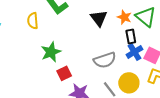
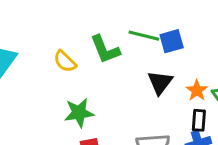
yellow semicircle: (33, 21) -> (65, 61), turned -56

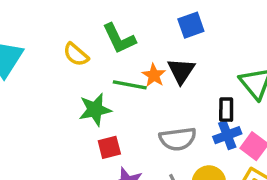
green line: (144, 36) -> (130, 85), moved
orange star: (197, 90) -> (154, 75), moved

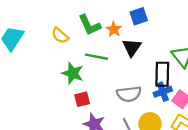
orange star: (154, 75) -> (114, 29), moved
green star: (95, 110) -> (73, 73), turned 30
black rectangle: (226, 110) -> (162, 74), size x1.5

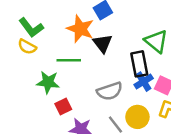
green L-shape: (90, 25) -> (31, 28), moved
orange star: (114, 29) -> (80, 29), size x1.6

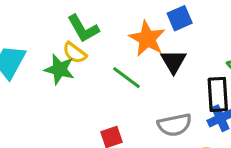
green line: (69, 60) -> (126, 78), turned 30
green star: (48, 82) -> (59, 69), moved

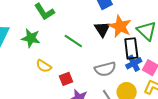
orange star: (147, 39) -> (120, 26), moved
yellow semicircle: (75, 53) -> (44, 66), moved

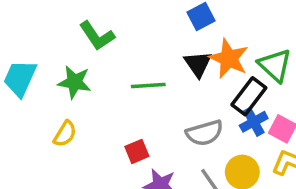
green line: (73, 41) -> (148, 86), turned -36
black rectangle: (131, 48) -> (249, 96), turned 45
yellow semicircle: (44, 66) -> (65, 134), moved, turned -91

